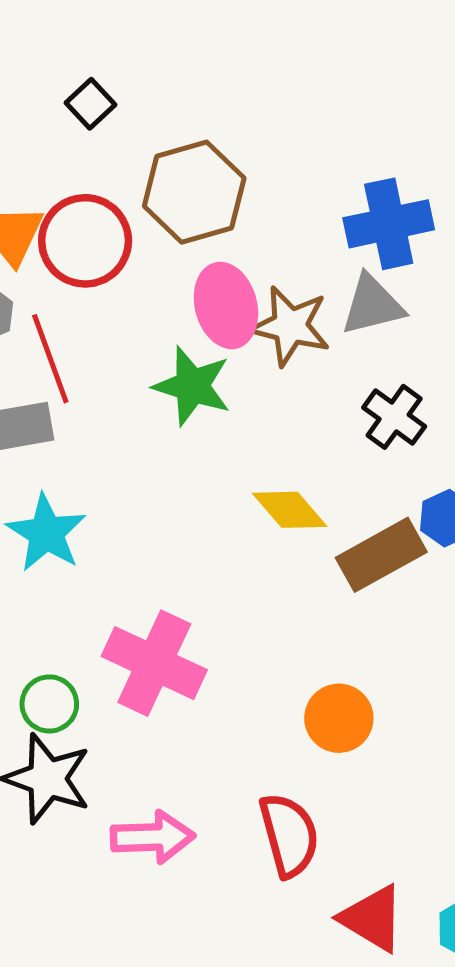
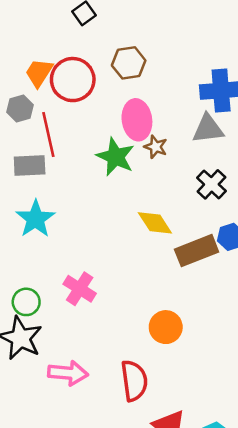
brown hexagon: (194, 192) -> (129, 63), size x0.7
brown star: (290, 326) -> (156, 147), moved, size x0.6
pink cross: (154, 663) -> (80, 289), size x0.7

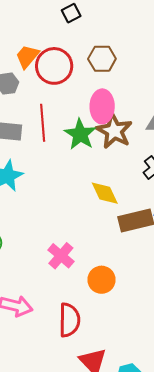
red line: (48, 135) -> (43, 123), moved
brown star: (156, 147) -> (114, 131), size x1.8
pink cross: (80, 289) -> (61, 256), moved

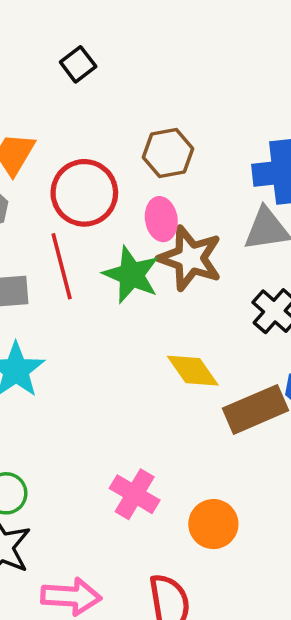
brown hexagon: (102, 59) -> (168, 153), moved
red circle: (54, 66) -> (84, 193), moved
pink ellipse: (102, 106) -> (161, 219), size x0.7

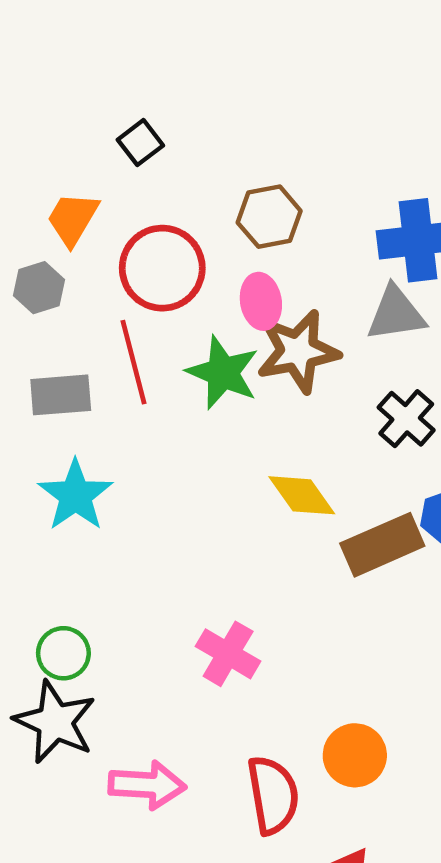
black square: (78, 64) -> (140, 143), moved
brown star: (190, 258) -> (298, 351), turned -30
orange circle: (213, 524) -> (355, 755), moved

